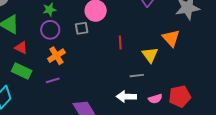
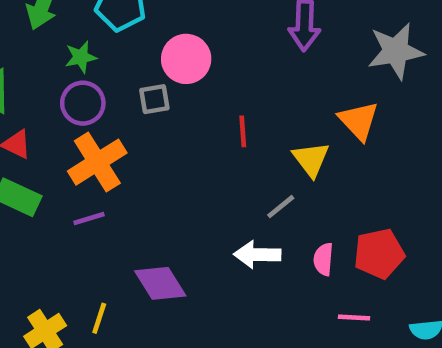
orange cross: (56, 56) -> (97, 162), size x1.4
gray line: (137, 76) -> (281, 207), turned -32
pink semicircle: (155, 99) -> (323, 259), turned 112

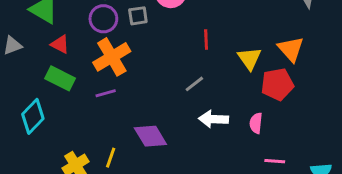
gray square: (154, 99) -> (138, 16), moved
orange triangle: (359, 121) -> (291, 49), moved
gray line: (281, 207) -> (194, 84), moved
red pentagon: (379, 254) -> (277, 84), moved

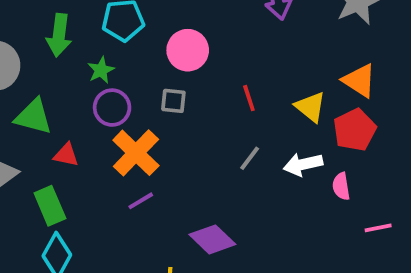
gray square: (138, 16) -> (173, 101), moved, turned 30
green rectangle: (60, 78) -> (50, 206), moved, turned 56
white arrow: (213, 119) -> (303, 164), moved

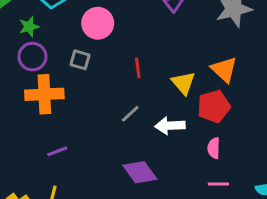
orange cross: (136, 153) -> (44, 94), turned 33
pink semicircle: (341, 186) -> (214, 148), moved
purple line: (141, 201) -> (57, 151), moved
purple diamond: (212, 239) -> (140, 172), moved

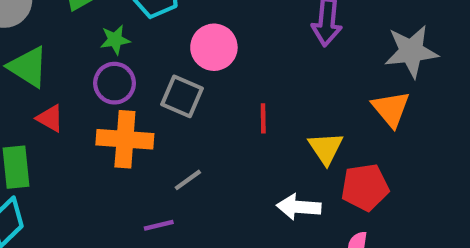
gray square: (80, 60) -> (182, 96), size x1.4
orange triangle: (224, 70) -> (391, 109), moved
gray line: (130, 114) -> (188, 180), moved
purple line: (57, 151) -> (159, 225), moved

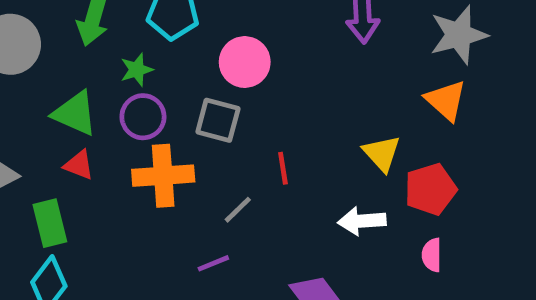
green triangle: (28, 67) -> (75, 113), moved
red line: (263, 118) -> (283, 168), moved

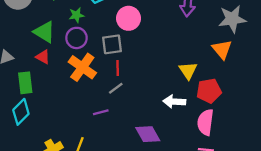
gray square: (218, 120) -> (112, 44), turned -30
red line: (283, 168) -> (118, 68), moved
orange cross: (163, 176) -> (82, 67), turned 32
pink semicircle: (432, 255) -> (205, 122), size x1.6

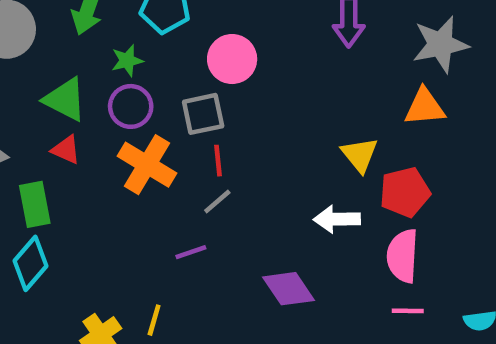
orange triangle: (222, 49) -> (425, 107), turned -50

